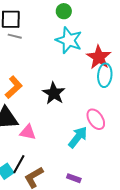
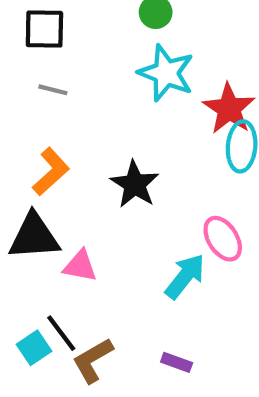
gray line: (15, 36) -> (53, 90), moved
black line: (19, 164) -> (61, 333), turned -66

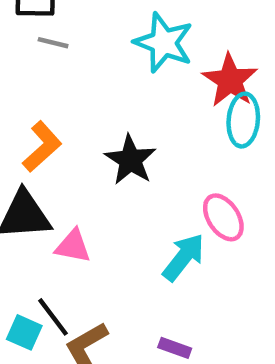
gray line: (53, 90) -> (53, 43), moved
cyan square: (34, 348) -> (24, 332), turned -32

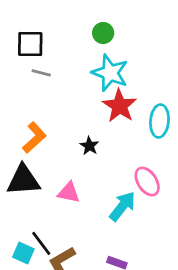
red star: (230, 80) -> (120, 106), moved
black star: (130, 160) -> (89, 146), size x0.6
pink triangle: (73, 246) -> (69, 193), moved

